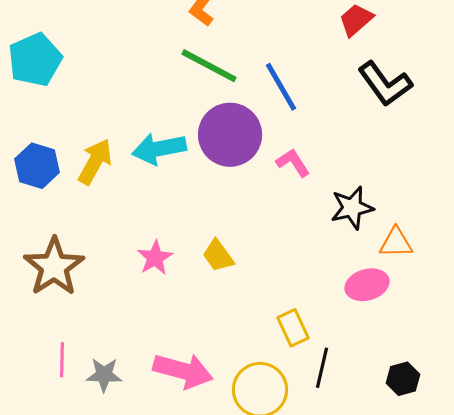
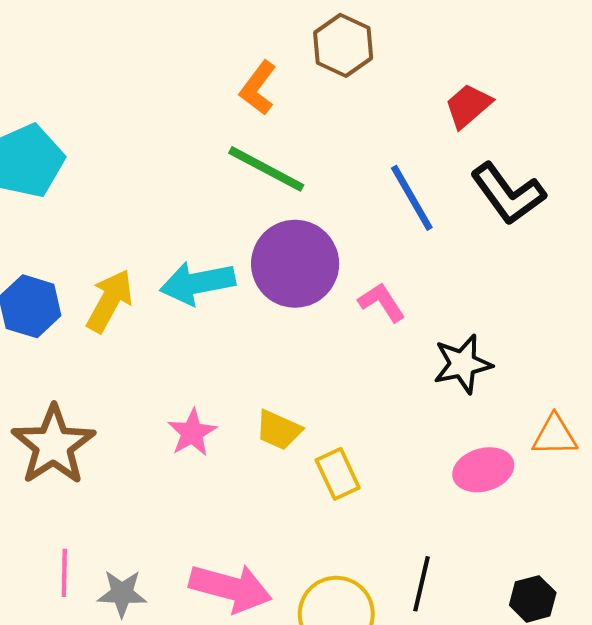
blue line: (281, 87) -> (412, 198), moved
orange triangle: (396, 243) -> (555, 435), moved
yellow trapezoid: (218, 256) -> (279, 430), turned -30
yellow rectangle: (293, 328) -> (338, 474), moved

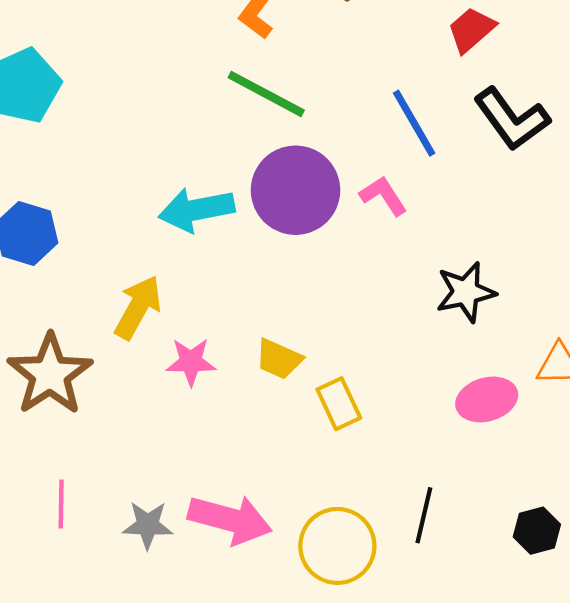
yellow arrow: (110, 301) -> (138, 307), moved
pink L-shape: (382, 302) -> (383, 196), moved
pink star: (192, 433) -> (191, 362), turned 30
gray star: (122, 593) -> (148, 525), moved

